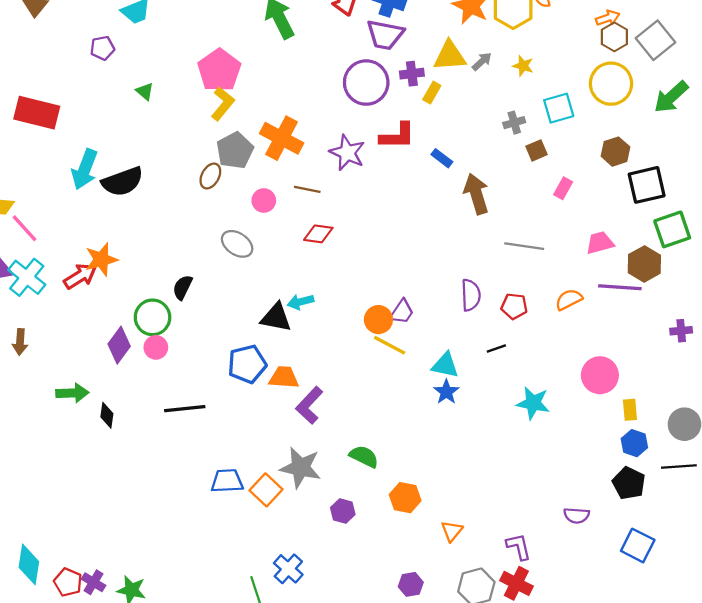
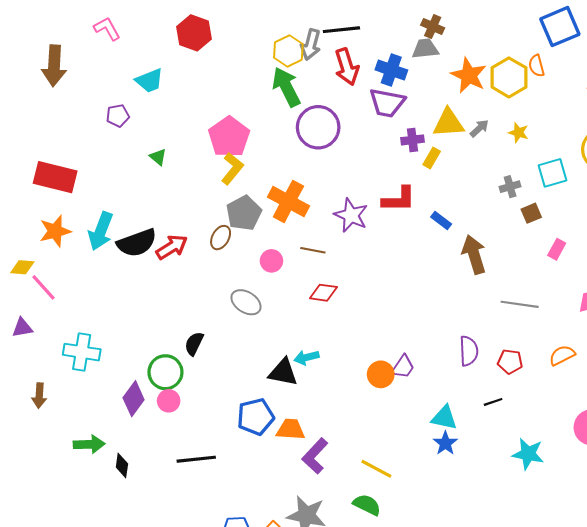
purple circle: (366, 83) -> (318, 127), moved
orange star: (101, 259) -> (55, 231), moved
red arrow: (80, 276) -> (172, 247), moved
cyan cross: (27, 277) -> (82, 352), moved, turned -30
yellow line: (390, 345) -> (376, 469), moved

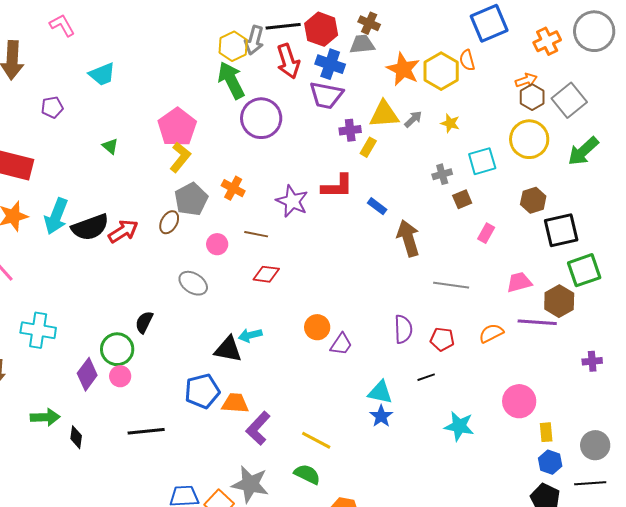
red hexagon: (194, 33) -> (321, 29), moved
purple pentagon: (118, 116) -> (52, 107), moved
orange cross: (288, 201) -> (233, 188), size x0.6
orange circle: (381, 374) -> (317, 327), moved

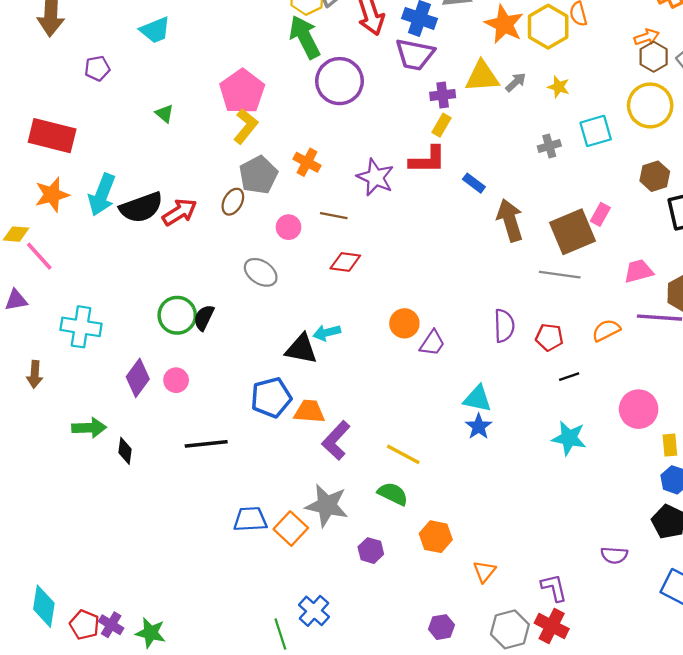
yellow rectangle: (368, 147) -> (442, 125), moved
brown square: (462, 199) -> (572, 232), moved, size x2.0
green circle: (117, 349) -> (177, 315), moved
black line: (426, 377) -> (569, 377), moved

